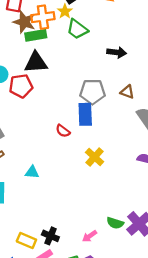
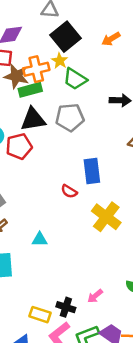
gray pentagon: (92, 92) -> (70, 117), moved
yellow cross: (95, 157) -> (106, 217), size x1.4
pink arrow: (90, 236) -> (95, 296), moved

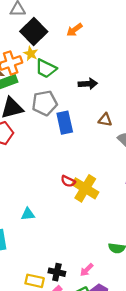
blue rectangle: (92, 171) -> (65, 123), moved
red semicircle: (69, 191) -> (68, 181), moved
pink arrow: (95, 296) -> (87, 270), moved

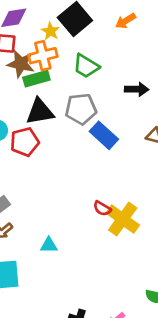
yellow star: (31, 54) -> (51, 31), moved
blue rectangle: (65, 123) -> (104, 135), turned -40

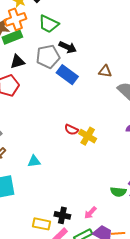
black arrow: (137, 89) -> (68, 47), moved, turned 30
black triangle: (40, 112) -> (17, 62), size x0.7
yellow cross: (123, 219) -> (88, 136), size x0.7

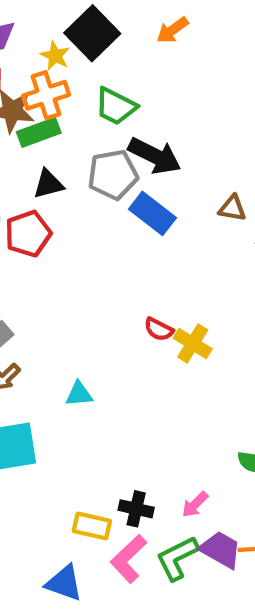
black arrow: (68, 47) -> (155, 156), size x1.4

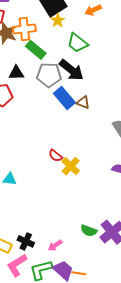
yellow star: (55, 56) -> (58, 21), moved
green trapezoid: (116, 106) -> (77, 43), moved
green rectangle: (39, 132) -> (36, 50), moved, turned 48
brown triangle: (232, 208) -> (83, 102), moved

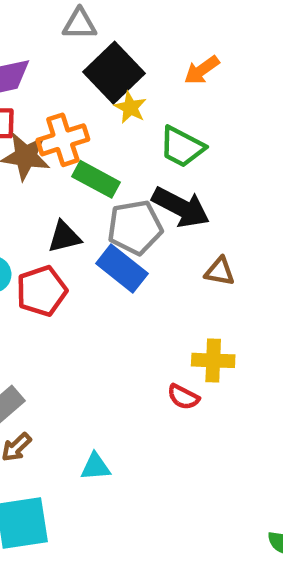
blue rectangle: (64, 98) -> (122, 269), moved
yellow cross: (71, 166) -> (213, 360), moved, turned -30

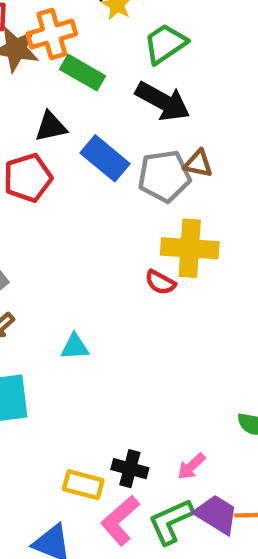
green trapezoid: (182, 147) -> (165, 44), turned 117
gray pentagon: (135, 227) -> (164, 176), moved
yellow cross: (213, 360) -> (190, 248), size x1.4

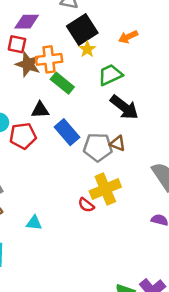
black arrow: (163, 101) -> (124, 107), moved
yellow cross: (190, 248) -> (105, 189), turned -36
cyan triangle: (75, 347) -> (34, 223), moved

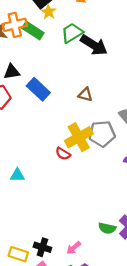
green rectangle: (62, 83) -> (33, 31), moved
black arrow: (124, 107) -> (94, 45), moved
gray pentagon: (98, 147) -> (102, 134), moved

